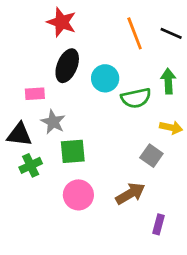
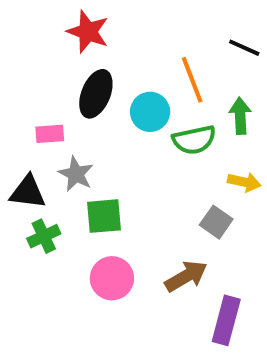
orange line: (135, 33) -> (192, 80), moved
purple rectangle: (158, 224) -> (226, 320), size x1.6

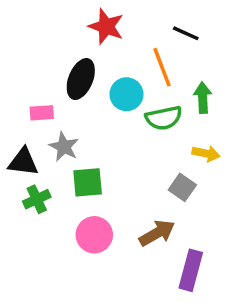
red star: (88, 32) -> (106, 27), moved
black line: (244, 48) -> (186, 33), moved

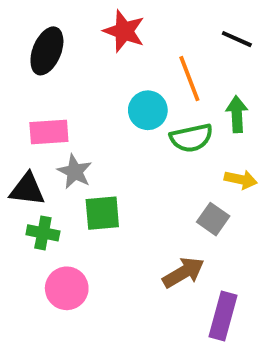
black line: (186, 33) -> (237, 39), moved
black ellipse: (81, 79) -> (47, 51), moved
pink rectangle: (42, 113) -> (49, 132), size x1.4
green cross: (37, 199) -> (43, 233), turned 36
pink circle: (94, 235) -> (67, 288), moved

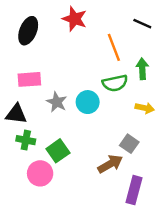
cyan circle: (148, 110) -> (88, 102), moved
gray star: (75, 172) -> (57, 102), moved
green square: (102, 213) -> (58, 151), moved, turned -30
gray square: (213, 219) -> (129, 144), moved

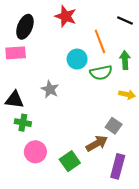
pink rectangle: (29, 79) -> (16, 53), moved
cyan circle: (88, 102) -> (77, 59), moved
green square: (58, 151) -> (70, 161), moved

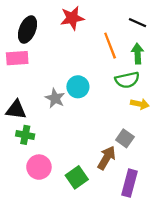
red star: (66, 16) -> (72, 18), turned -30
cyan circle: (77, 59) -> (78, 87), moved
green arrow: (125, 60) -> (138, 54), moved
green semicircle: (101, 73) -> (127, 80), moved
brown arrow: (97, 143) -> (107, 158), turned -30

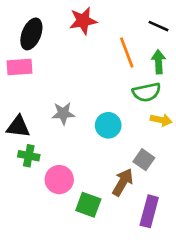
cyan circle: (78, 87) -> (108, 125), moved
gray star: (55, 98) -> (63, 113), turned -30
pink circle: (39, 167) -> (59, 180), moved
green square: (77, 177) -> (88, 205), turned -35

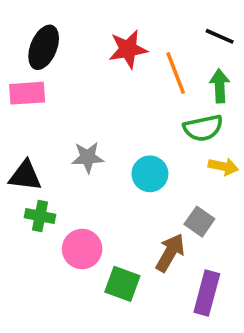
red star: (83, 21) -> (128, 49), moved

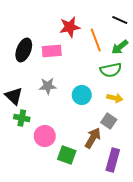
black ellipse: (44, 47) -> (24, 50), moved
green arrow: (220, 86) -> (120, 47), turned -126
pink rectangle: (27, 93) -> (52, 51), moved
yellow arrow: (223, 166) -> (115, 98), moved
black triangle: (25, 176) -> (14, 96), turned 36

